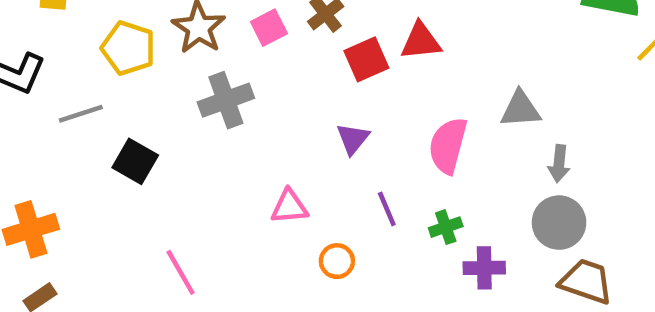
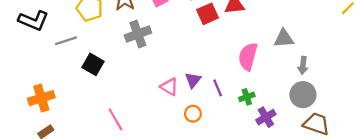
purple triangle: (353, 139) -> (193, 80), moved
pink triangle: (289, 207) -> (169, 87), turned 36
purple cross: (484, 268) -> (266, 117), turned -30

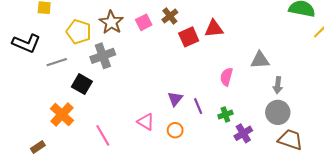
gray cross: (138, 34) -> (103, 56), moved
pink semicircle: (248, 56) -> (226, 77), size x0.7
pink triangle: (169, 87) -> (146, 122), moved
orange cross: (41, 98) -> (62, 114), moved, turned -30

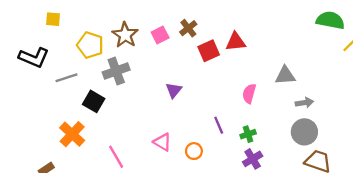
gray arrow: (278, 85) -> (304, 103), turned -105
purple triangle: (175, 99) -> (174, 90), moved
purple cross: (243, 133) -> (253, 159), moved

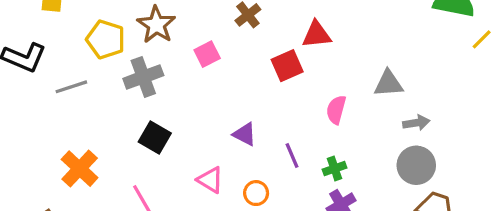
pink square: (160, 35) -> (207, 54), moved
red square: (209, 51) -> (287, 66), moved
purple triangle: (174, 90) -> (245, 134), moved, turned -42
black square: (94, 101) -> (155, 137), moved

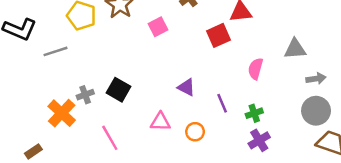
gray cross: (143, 77) -> (85, 95), moved, size x0.6
pink triangle: (210, 180) -> (160, 122), turned -30

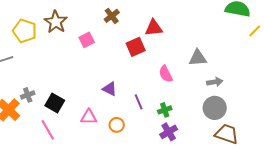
pink semicircle: (256, 69) -> (166, 74), turned -42
black square: (118, 90) -> (55, 103), moved

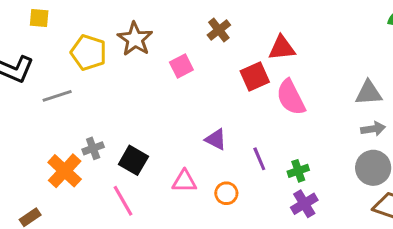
gray triangle: (198, 58) -> (369, 93), moved
pink semicircle: (166, 74) -> (291, 97), moved, size x1.4

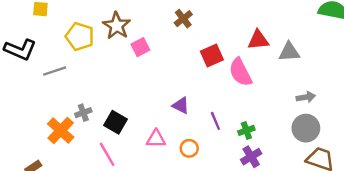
red triangle: (282, 48) -> (258, 40), moved
pink square: (181, 66) -> (140, 47), moved
gray triangle: (369, 93) -> (289, 52), moved

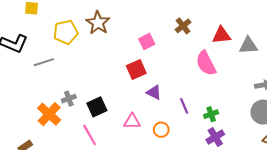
brown cross: (183, 19) -> (183, 26), moved
yellow pentagon: (80, 36) -> (66, 32), turned -30
pink square: (140, 47) -> (147, 41), moved
red square: (212, 55) -> (136, 69), moved
black square: (115, 122) -> (97, 107), turned 36

